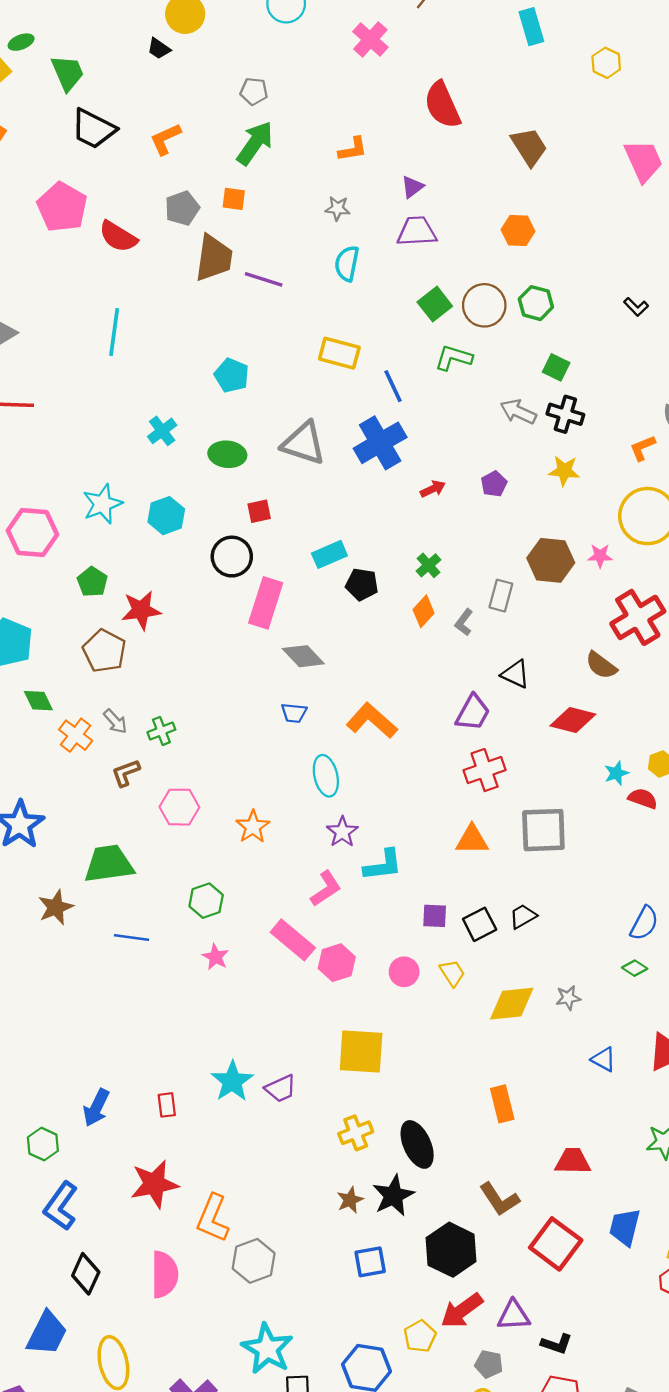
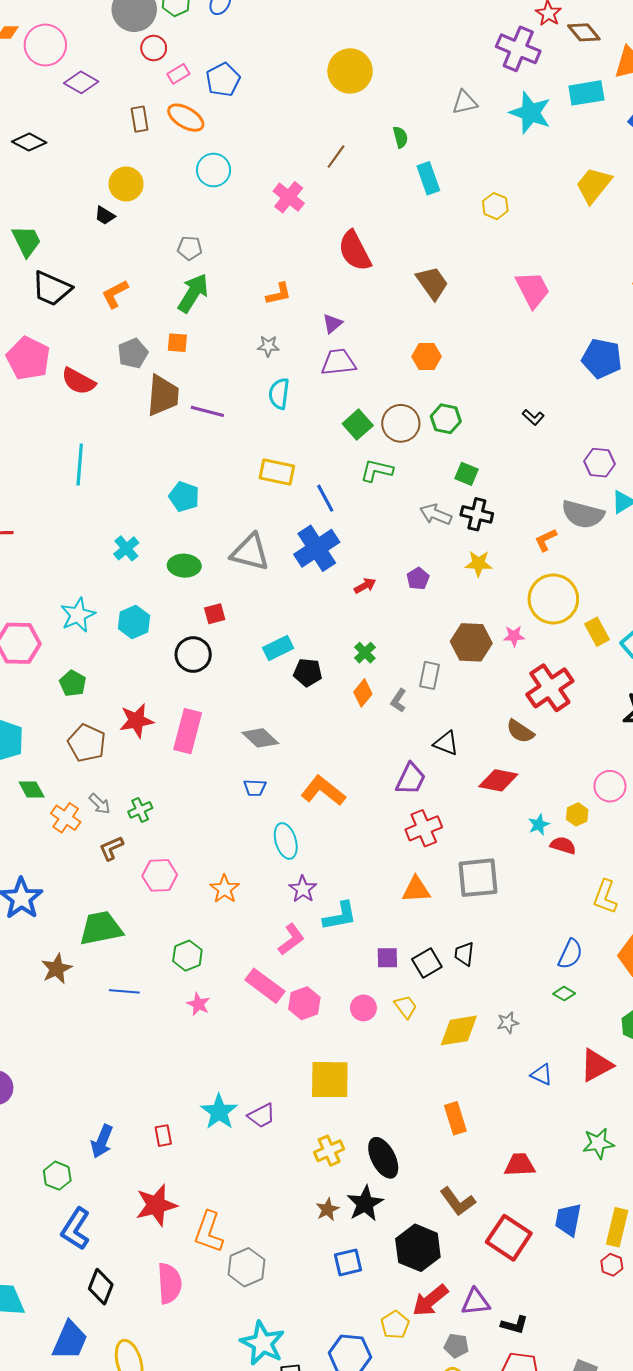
pink rectangle: (266, 603) -> (188, 731), moved
red star: (141, 610) -> (136, 721), moved
black trapezoid: (523, 916) -> (464, 954), turned -50

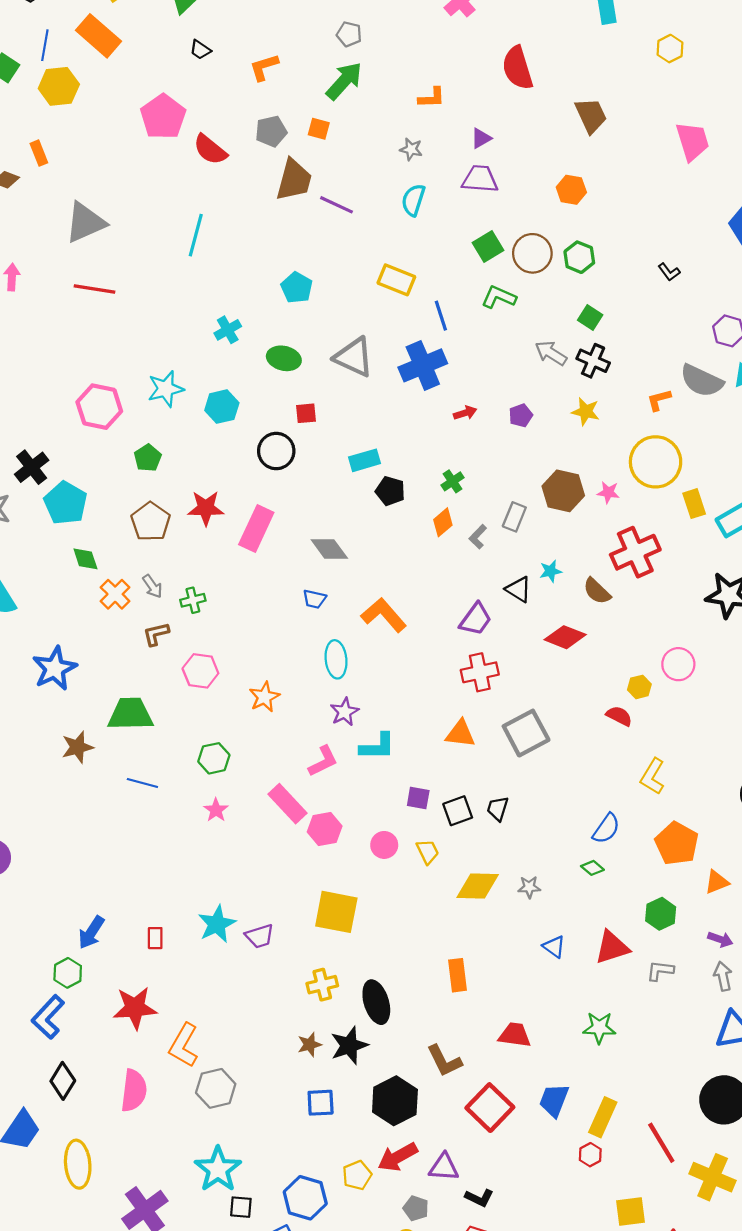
black trapezoid: (52, 289) -> (200, 50), size x0.5
cyan star: (539, 825) -> (551, 571), moved
gray square: (478, 878) -> (526, 733), turned -33
green hexagon: (57, 1176) -> (68, 973), moved

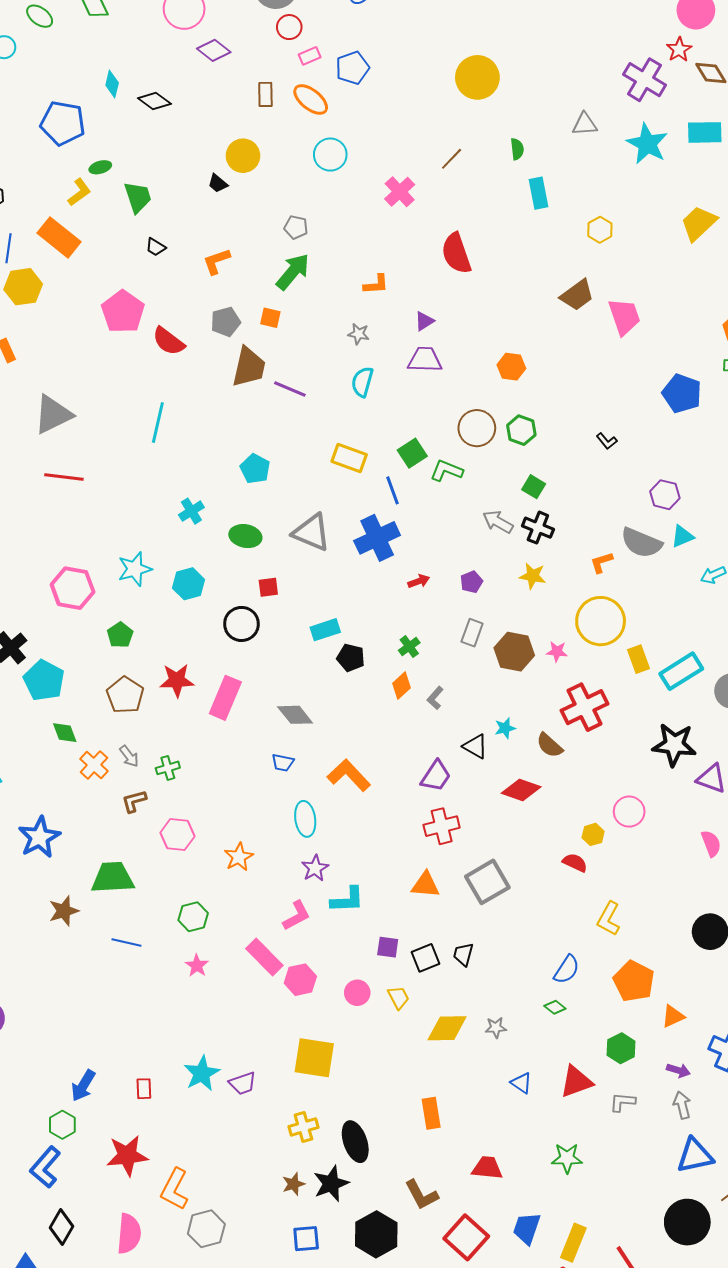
brown trapezoid: (591, 115) -> (577, 295), moved, turned 81
green square: (488, 247) -> (412, 453), moved
gray rectangle: (514, 517) -> (472, 633), moved

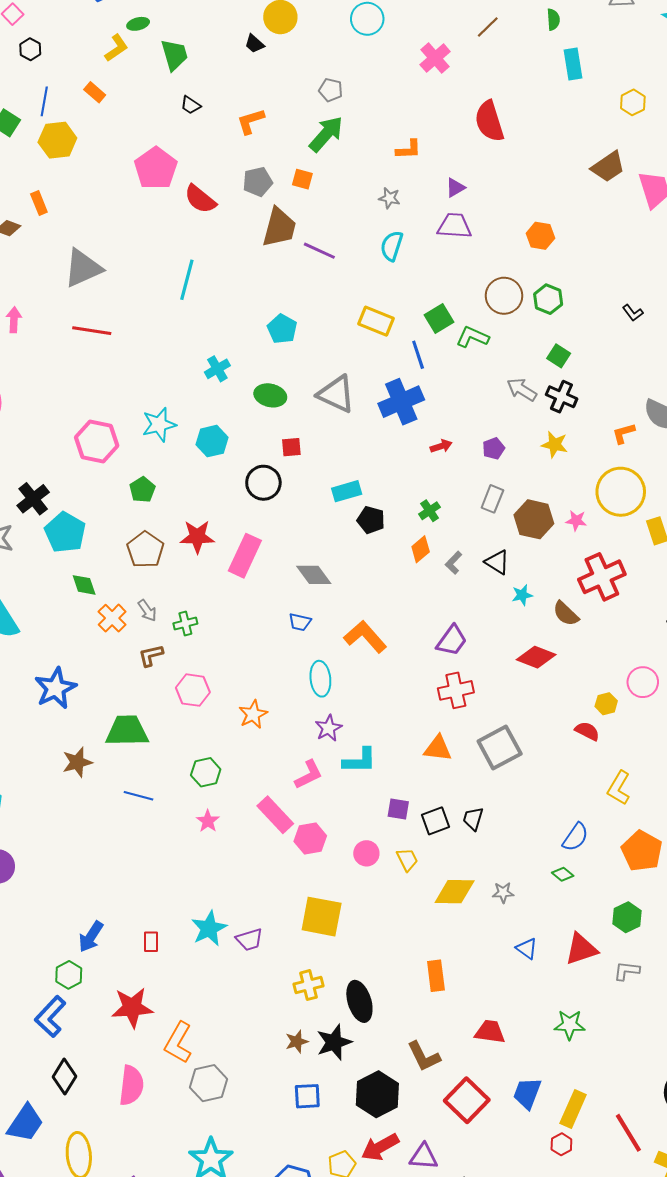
orange rectangle: (59, 237) -> (95, 92), size x0.5
black triangle: (475, 746) -> (497, 562), moved

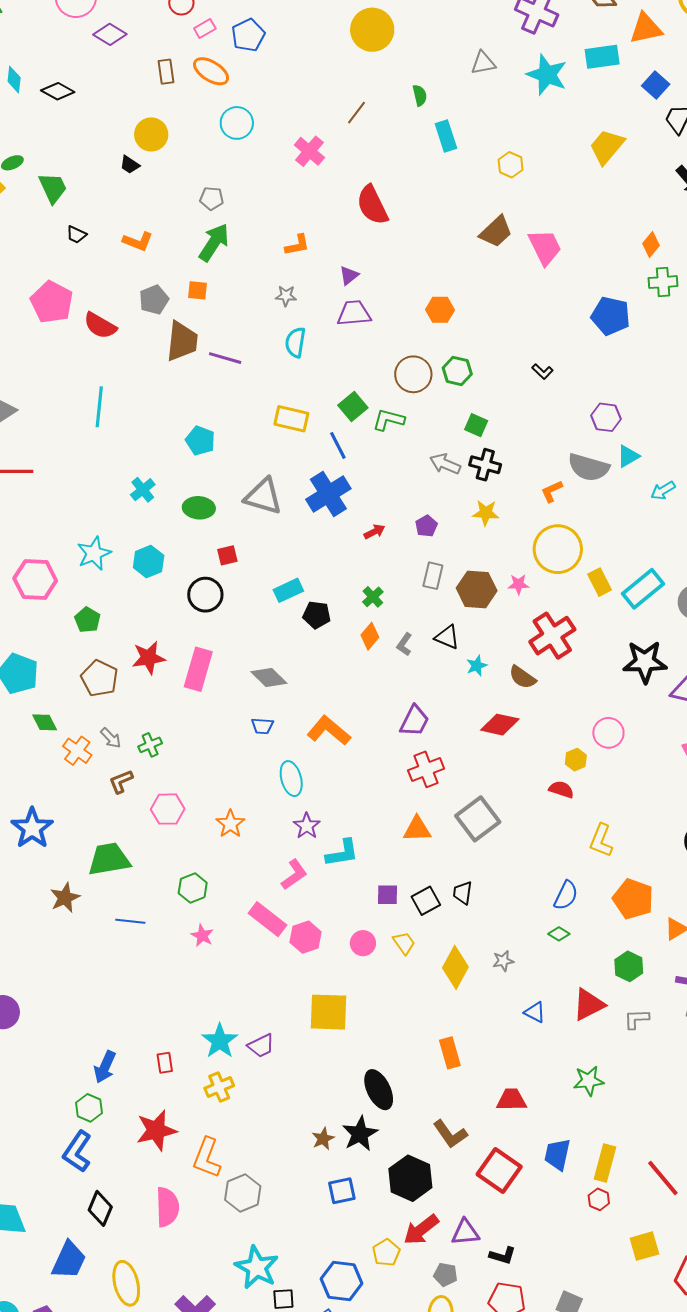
orange L-shape: (251, 121) -> (138, 241), turned -132
yellow diamond: (455, 892) -> (455, 967), turned -54
yellow cross: (309, 985) -> (219, 1087), moved

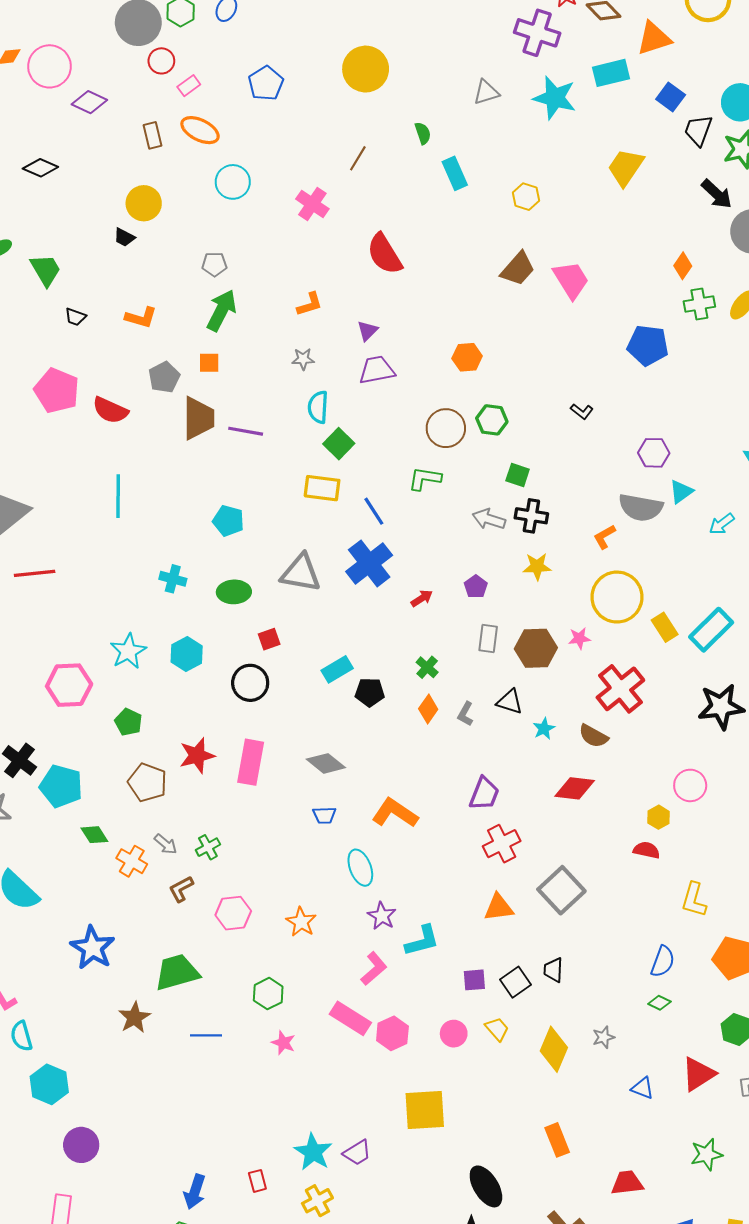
blue pentagon: (248, 35) -> (266, 83), moved
green square: (353, 407) -> (339, 444), moved
cyan cross: (143, 490) -> (173, 579), turned -30

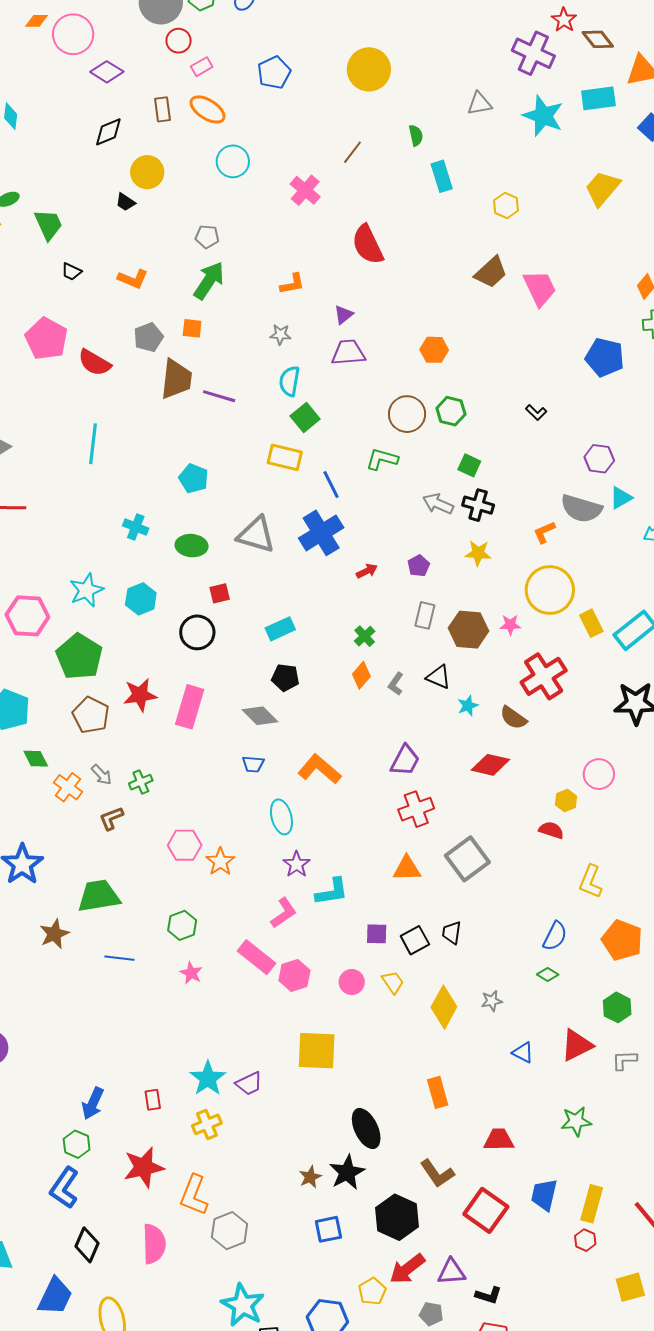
black diamond: (40, 168) -> (108, 132), moved, turned -52
black pentagon: (370, 692) -> (285, 678), moved
green pentagon: (128, 722) -> (79, 657), size x1.8
pink hexagon: (233, 913) -> (185, 845), moved

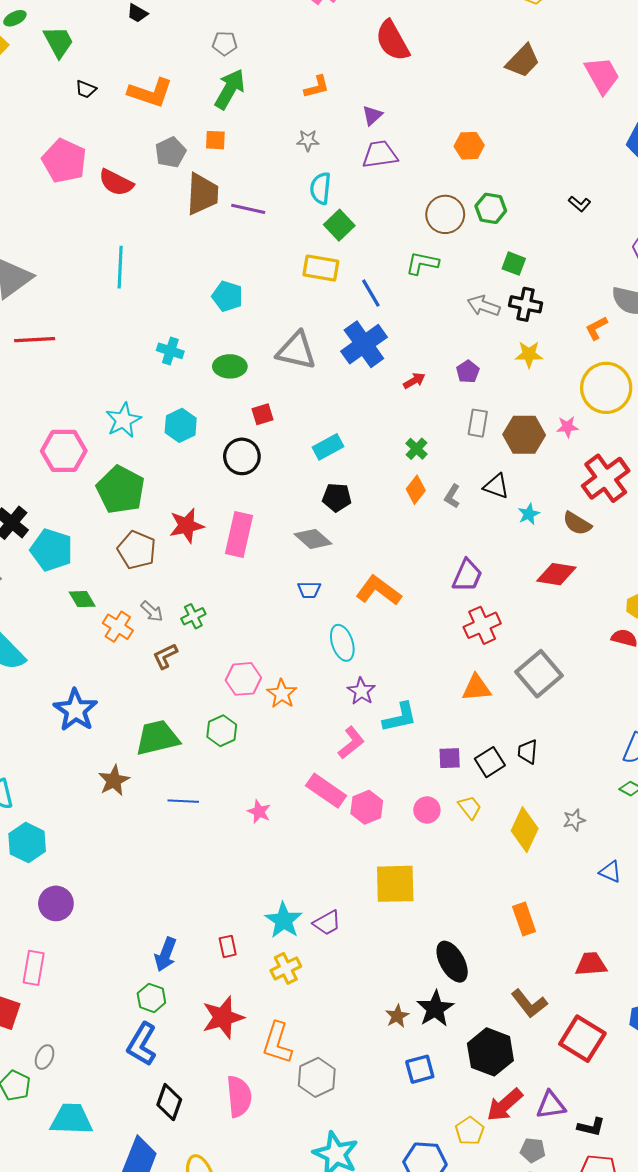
orange L-shape: (133, 279) -> (150, 93), size x1.4
pink trapezoid: (540, 288) -> (602, 75), moved
green hexagon: (182, 925) -> (222, 731), moved

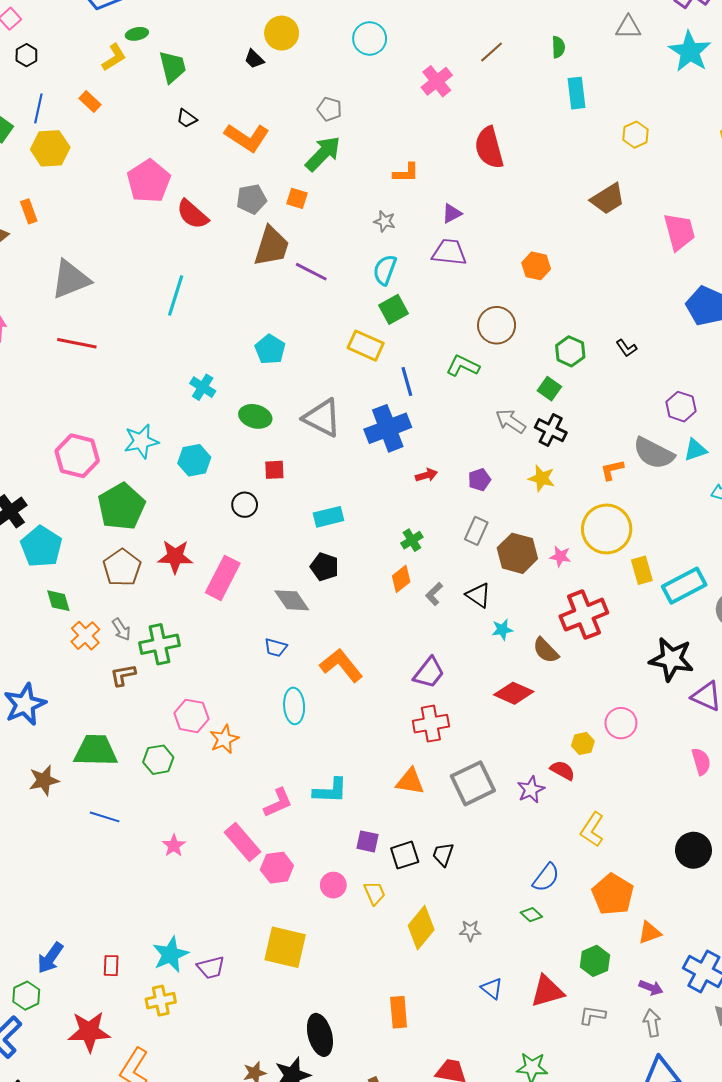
green hexagon: (491, 208) -> (570, 351), moved
black circle: (242, 456) -> (245, 505), size x0.7
green cross: (193, 616) -> (159, 644), size x1.6
purple star: (361, 691) -> (531, 790), moved

